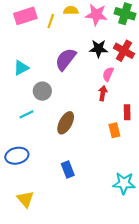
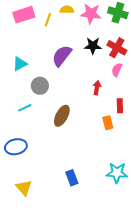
pink semicircle: (108, 74) -> (117, 70), moved
blue rectangle: (68, 169) -> (72, 178), moved

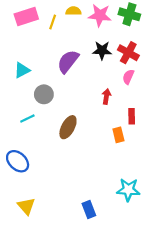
blue ellipse: (16, 147) -> (18, 161), turned 55
blue rectangle: (72, 178) -> (89, 209), moved

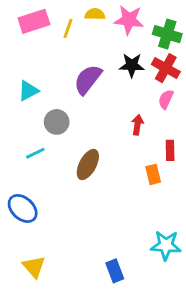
green cross: (129, 14) -> (167, 34), moved

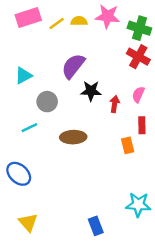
yellow semicircle: (95, 14) -> (79, 21), moved
yellow line: (68, 28) -> (57, 23), turned 35
black star: (132, 65) -> (91, 91), moved
pink semicircle: (166, 99) -> (138, 94), moved
brown ellipse: (88, 165) -> (73, 137), turned 60

